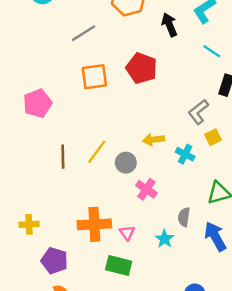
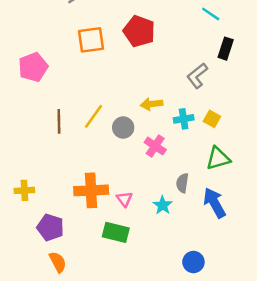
yellow square: (213, 137) -> (212, 119), moved, turned -35
cyan cross: (185, 154) -> (184, 119), turned -36
pink cross: (146, 189) -> (155, 146), moved

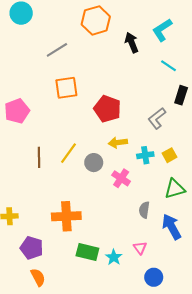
red pentagon: (139, 31) -> (107, 109), moved
yellow square: (212, 119) -> (169, 155), turned 32
pink triangle: (124, 199) -> (140, 248), moved
cyan star: (163, 205) -> (114, 257), moved

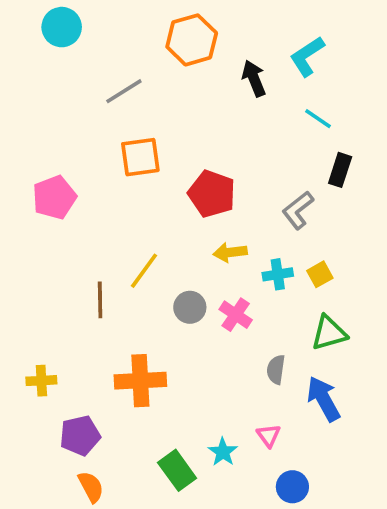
brown line: (39, 157) -> (100, 300), moved
gray circle: (94, 163) -> (190, 307), moved
purple pentagon: (32, 248) -> (80, 435), turned -30
green rectangle: (87, 252) -> (177, 470), moved, turned 40

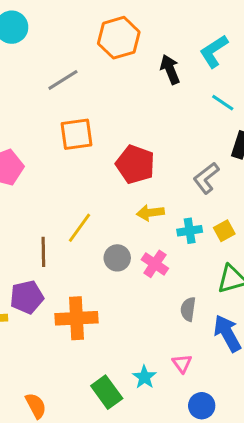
purple pentagon: (80, 435) -> (27, 297), moved

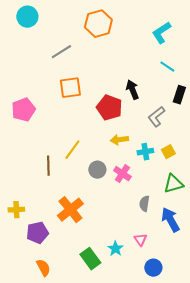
black arrow: (170, 69) -> (132, 90), moved
purple pentagon: (27, 297) -> (37, 233), moved
orange cross: (76, 318) -> (70, 210), turned -36

